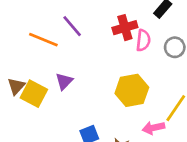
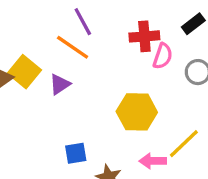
orange line: (43, 40) -> (73, 47), moved
yellow square: (34, 94) -> (24, 72), moved

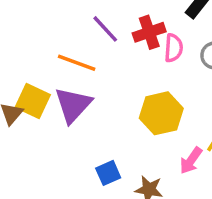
purple line: (83, 22) -> (105, 29), moved
purple triangle: (60, 84) -> (73, 105), size x1.6
pink arrow: (153, 161) -> (191, 161), turned -40

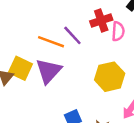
purple line: (105, 29) -> (72, 35), moved

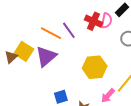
red cross: (101, 20) -> (93, 21), turned 36
pink semicircle: (118, 31) -> (106, 21), moved

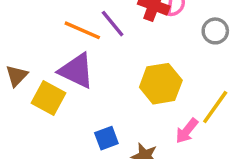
yellow square: (24, 51) -> (48, 98), moved
purple triangle: (46, 56) -> (76, 71), turned -50

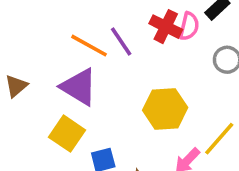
yellow square: (48, 98) -> (67, 134), moved

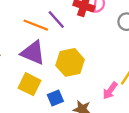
yellow hexagon: (165, 109) -> (70, 62), moved

